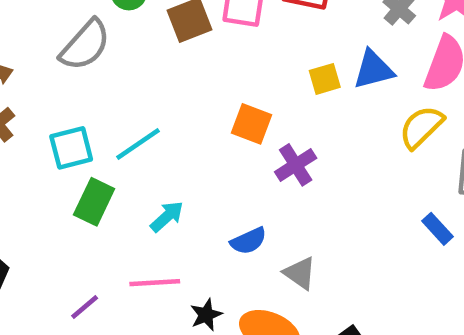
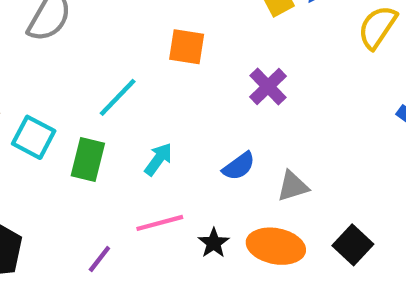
orange square: (252, 124) -> (187, 47), moved
cyan square: (71, 148) -> (34, 137), moved, turned -36
gray triangle: (300, 273) -> (293, 186), turned -40

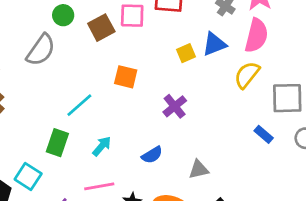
cyan square: (34, 137) -> (28, 176), moved
gray triangle: (293, 186) -> (199, 169), moved

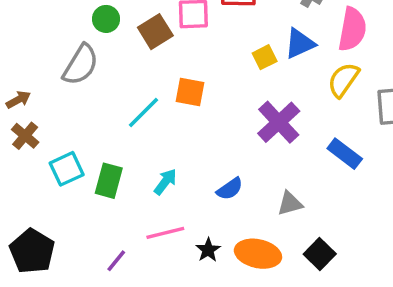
cyan line: (79, 105) -> (143, 113), moved
purple cross: (175, 106) -> (279, 122), moved, size x1.4
blue rectangle: (264, 134) -> (345, 154), moved, size x1.4
cyan square: (28, 176) -> (67, 169), moved, turned 36

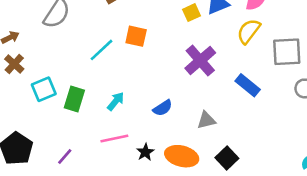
purple line: (116, 261) -> (65, 156), moved

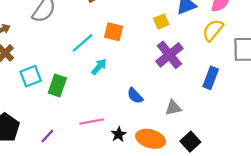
yellow square: (191, 13) -> (161, 21), moved
blue rectangle: (248, 85) -> (211, 78), turned 70
cyan arrow: (116, 101) -> (99, 67), moved
blue semicircle: (163, 108) -> (135, 96), turned 78

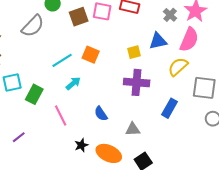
purple cross: (169, 55) -> (137, 82), turned 35
pink line: (92, 122) -> (61, 115), moved, turned 65

